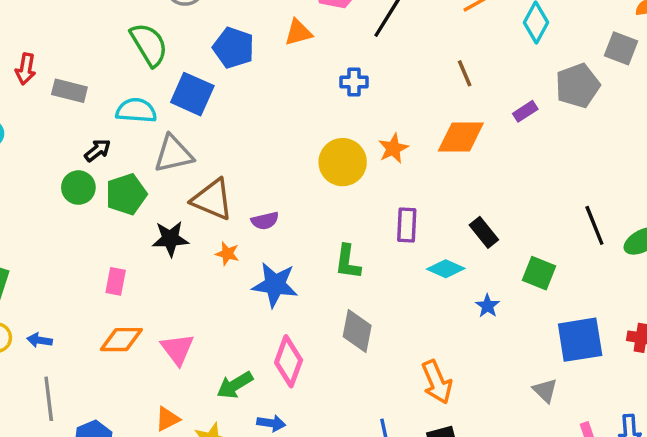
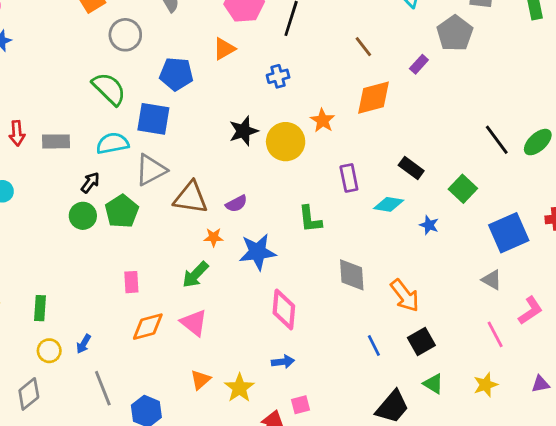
black star: (170, 239) -> (243, 131), moved
green square: (539, 273) -> (463, 189), turned 36
gray diamond: (357, 331) -> (352, 275), moved
blue arrow: (40, 340) -> (84, 344), turned -54
green arrow: (235, 385) -> (195, 275), moved

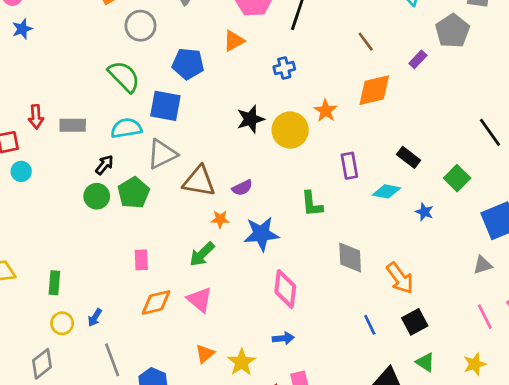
gray triangle: (492, 280) -> (483, 265), turned -48

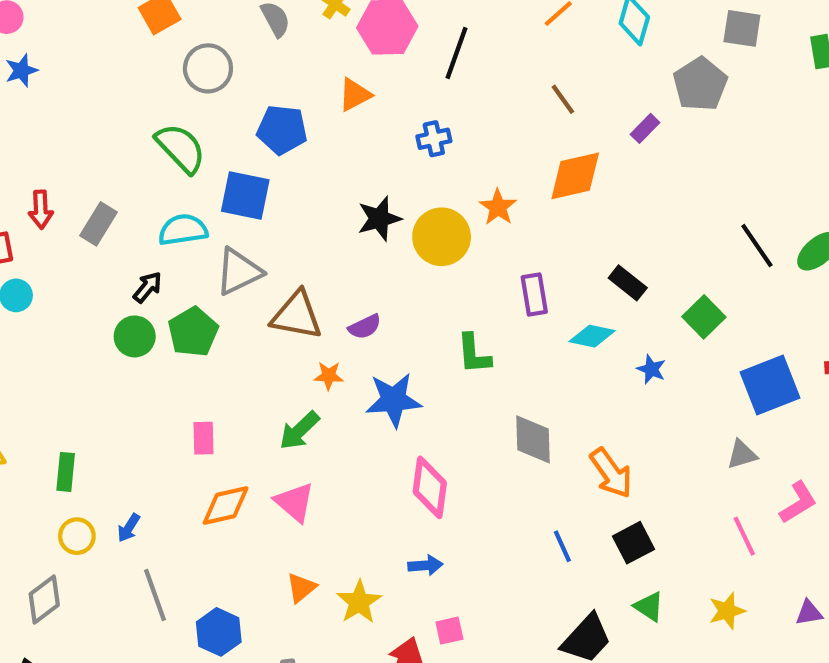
gray rectangle: (73, 125) -> (99, 224), turned -60

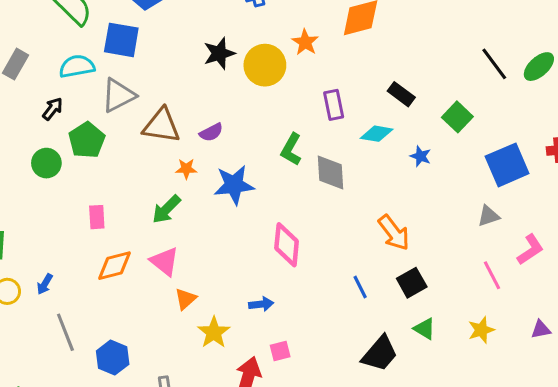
green circle: (135, 336) -> (46, 163), moved
green L-shape: (474, 354) -> (291, 149), turned 36
gray diamond: (533, 439) -> (330, 173), moved
pink diamond: (430, 487) -> (287, 245), moved
orange triangle: (301, 588) -> (186, 299), moved

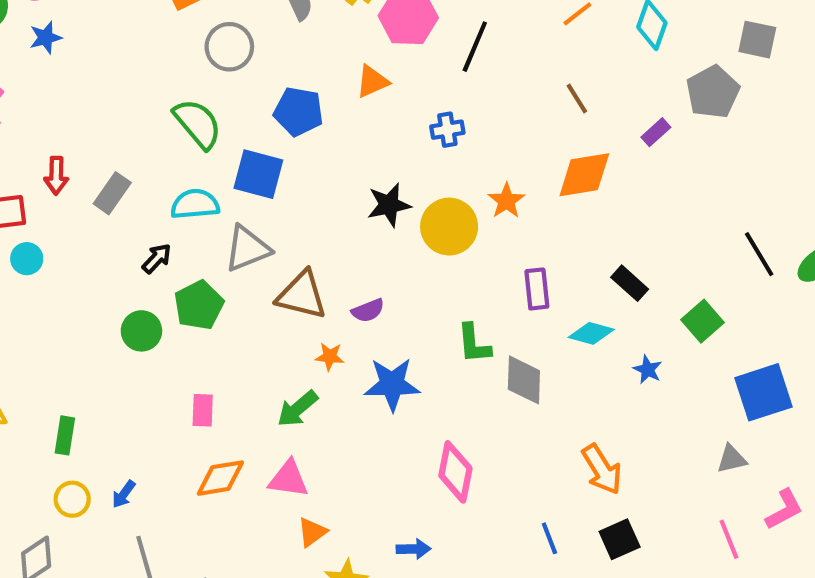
green L-shape: (291, 149) -> (474, 344), turned -40
pink triangle: (165, 261) -> (288, 479), turned -36

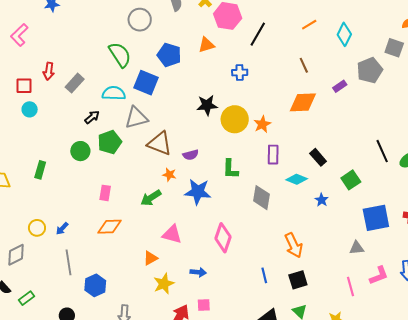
orange star: (506, 201) -> (262, 124), moved
green L-shape: (474, 344) -> (230, 169), moved
green rectangle: (65, 435) -> (40, 170), moved
pink triangle: (288, 479) -> (172, 234), moved

